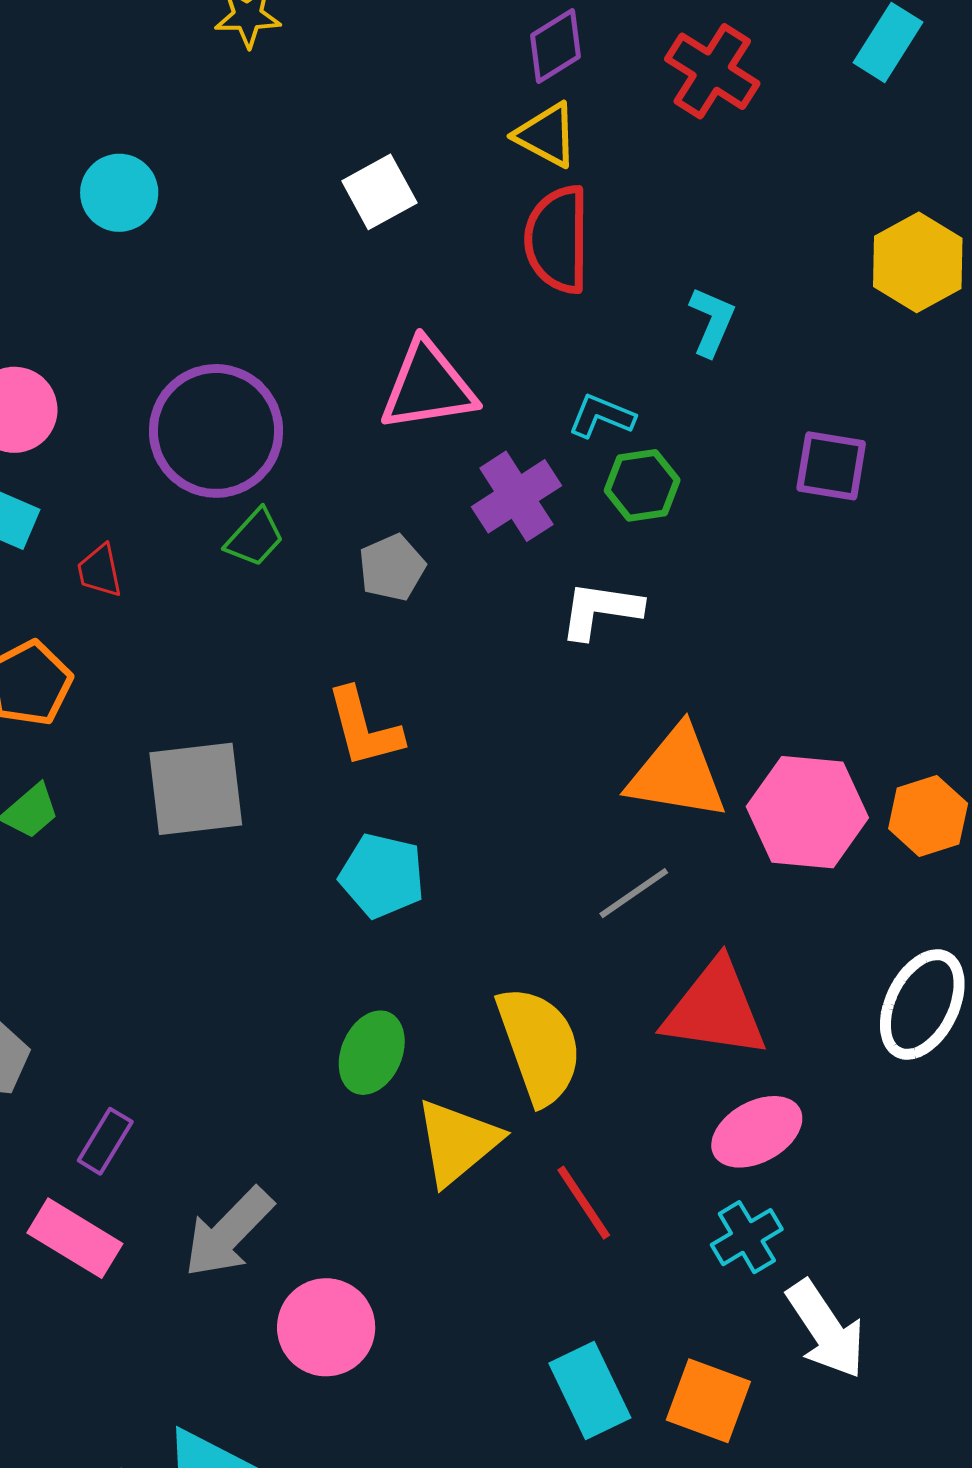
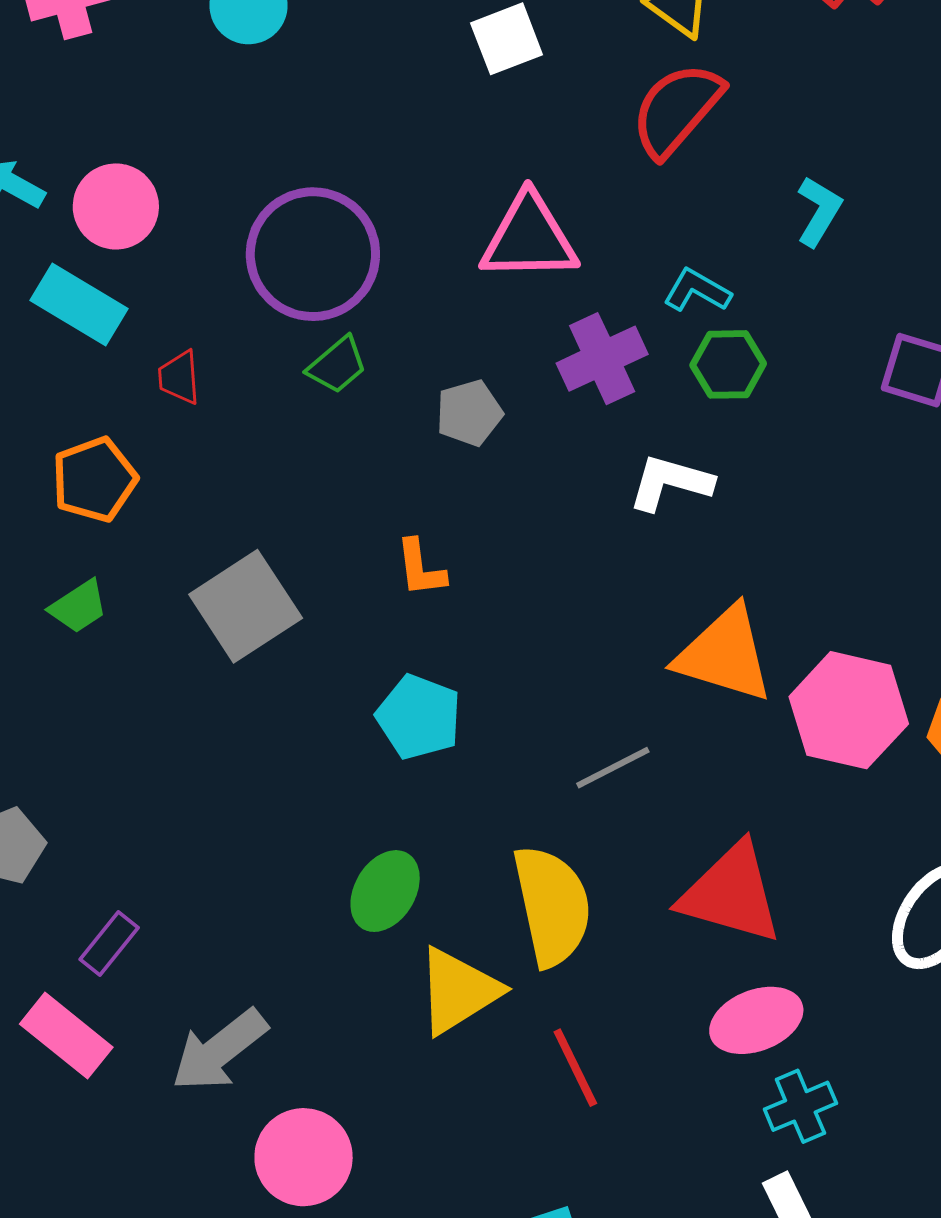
red semicircle: (557, 239) -> (677, 110), turned 33
orange L-shape: (364, 728) -> (420, 568), size x0.7
gray square: (196, 789) -> (246, 606), turned -34
gray line: (634, 893) -> (613, 768), moved
cyan cross: (747, 1237) -> (800, 1106), moved

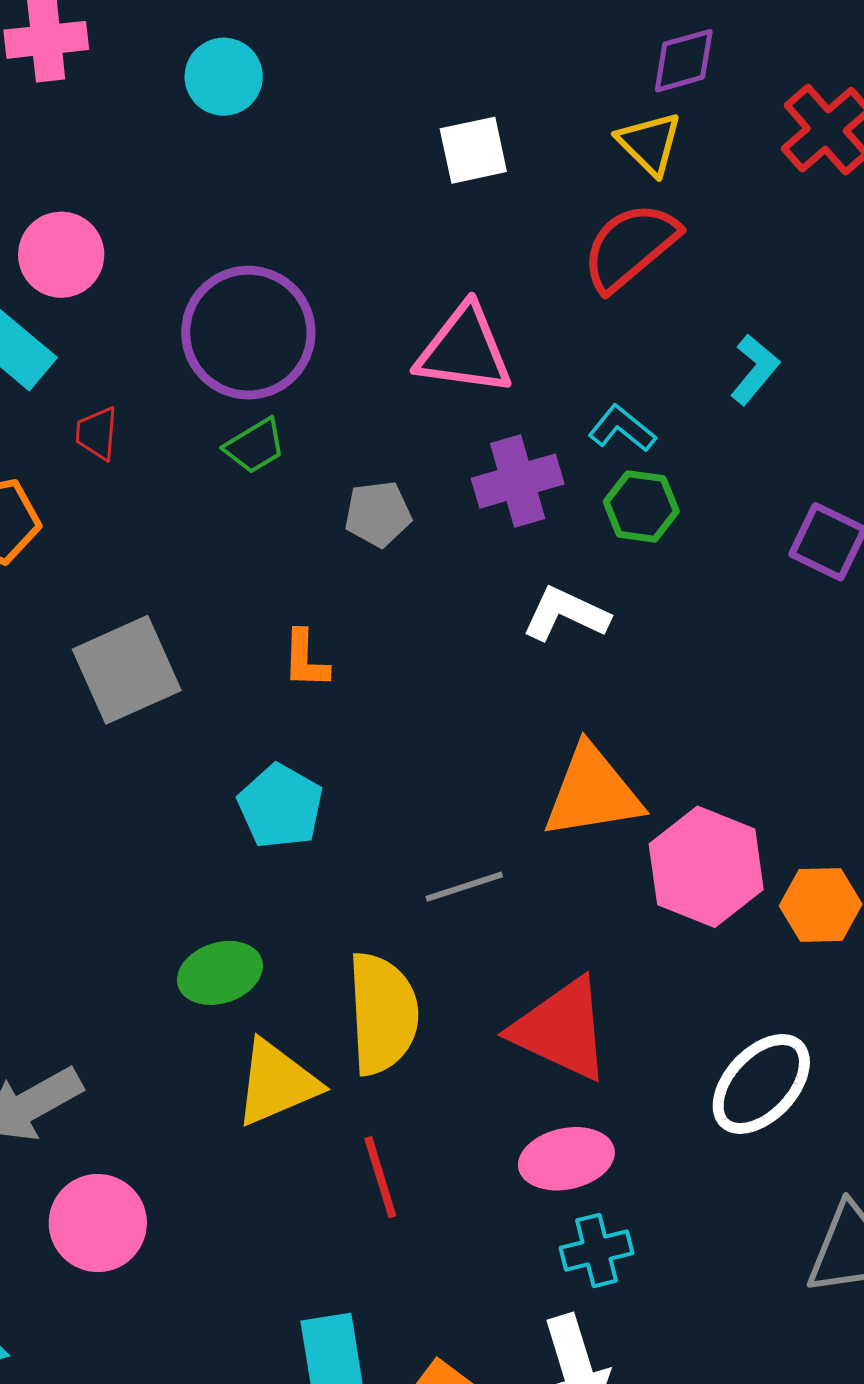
orange triangle: (725, 654) -> (592, 792), turned -35
green ellipse: (385, 891) -> (220, 973), turned 32

